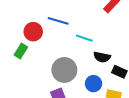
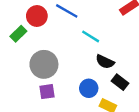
gray circle: (64, 70) -> (44, 64), moved

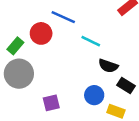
red circle: (37, 16) -> (41, 33), moved
gray circle: (44, 64) -> (19, 74), moved

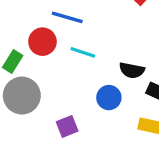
cyan line: (91, 41) -> (83, 52), moved
blue circle: (94, 95) -> (109, 98), moved

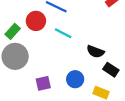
blue circle: (109, 98) -> (75, 79), moved

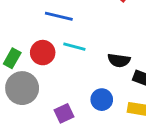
red circle: (36, 21) -> (43, 53), moved

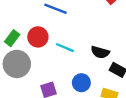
cyan line: (74, 47) -> (65, 48), moved

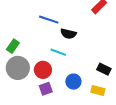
red circle: (38, 37) -> (43, 70), moved
black semicircle: (100, 52) -> (68, 34), moved

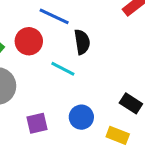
black semicircle: (68, 34) -> (82, 42), turned -119
red circle: (43, 70) -> (29, 41), moved

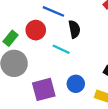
purple square: (37, 123) -> (44, 89), size x1.5

